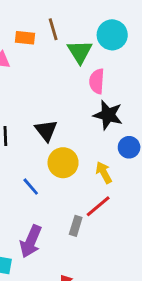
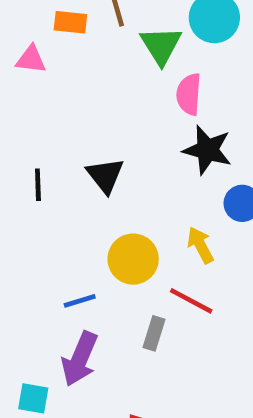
yellow circle: (63, 163) -> (133, 259), moved
blue line: (31, 187) -> (80, 301), moved, turned -66
red line: (98, 206) -> (191, 301), turned 68

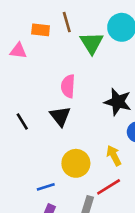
pink semicircle: (189, 94) -> (68, 86), moved
black line: (38, 185) -> (22, 121), turned -30
red line: (191, 301) -> (109, 187), turned -60

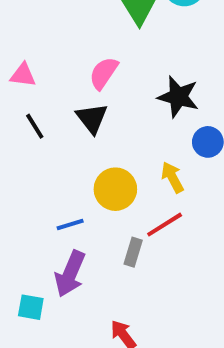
pink triangle: (18, 51) -> (23, 75), moved
pink semicircle: (68, 86) -> (104, 73), turned 30

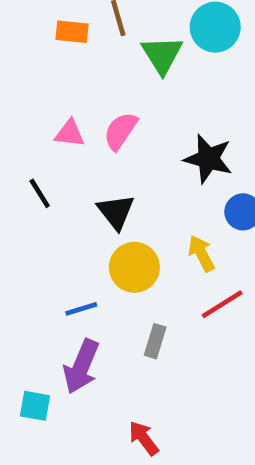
pink triangle: (23, 75) -> (70, 133), moved
black triangle: (92, 118) -> (116, 212), moved
red line: (165, 225) -> (222, 304), moved

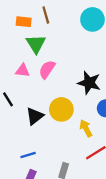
green triangle: (162, 55) -> (36, 44), moved
black triangle: (116, 212) -> (35, 116), moved, turned 30
yellow circle: (134, 267) -> (61, 109), moved

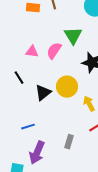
green triangle: (36, 44) -> (73, 36), moved
blue line: (28, 155) -> (28, 127), moved

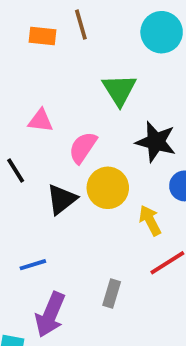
pink semicircle: (54, 51) -> (83, 147), moved

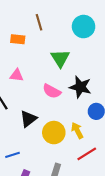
orange rectangle: (42, 36) -> (18, 39), moved
pink semicircle: (83, 147) -> (52, 91), moved, turned -96
yellow circle: (108, 188) -> (54, 133), moved

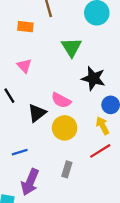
pink triangle: (17, 75) -> (24, 66), turned 40
pink semicircle: (52, 91) -> (61, 100), moved
yellow arrow: (77, 130) -> (103, 126), moved

